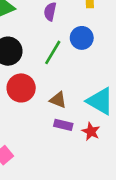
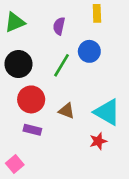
purple rectangle: (63, 125) -> (32, 130), moved
red star: (91, 131) -> (98, 141), turned 30

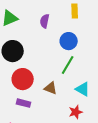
green line: (62, 65) -> (68, 65), moved
cyan triangle: (107, 112) -> (83, 89), size x0.7

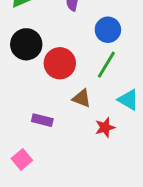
red circle: (23, 79) -> (60, 63), moved
red star: (76, 112) -> (105, 127), moved

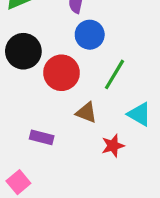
blue circle: (108, 30) -> (90, 35), moved

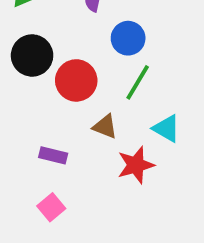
blue circle: (90, 35) -> (128, 38), moved
red star: (113, 146) -> (136, 165), size x1.4
pink square: (18, 182) -> (51, 207), moved

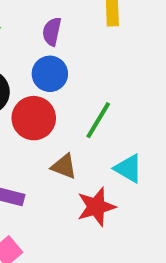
blue circle: (128, 38) -> (50, 74), moved

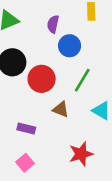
blue circle: (50, 74) -> (70, 46), moved
red star: (96, 207) -> (81, 154), moved

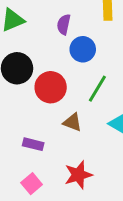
red star: (81, 154) -> (78, 175), moved

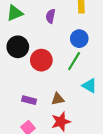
blue circle: (83, 49) -> (79, 39), moved
brown triangle: (72, 122) -> (58, 99), moved, turned -32

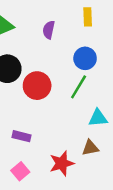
cyan triangle: (89, 86) -> (98, 118), turned -35
brown triangle: (58, 99) -> (90, 148), moved

